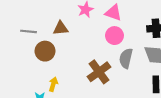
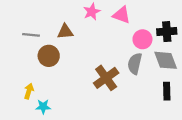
pink circle: (114, 36) -> (142, 39), moved
yellow arrow: (53, 84) -> (29, 91), moved

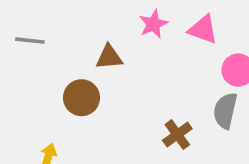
gray line: (31, 35) -> (30, 41), moved
brown cross: (106, 78) -> (177, 135), size x0.7

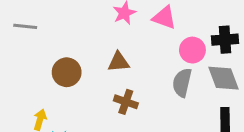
brown triangle: (109, 57) -> (118, 62), moved
brown cross: (177, 135) -> (126, 102), moved, turned -35

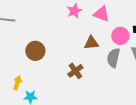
brown triangle: (118, 62) -> (91, 43), moved
brown cross: (126, 102) -> (75, 71), turned 35

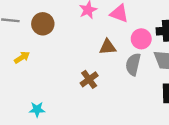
brown circle: (35, 51) -> (43, 24), moved
yellow arrow: (17, 83) -> (22, 57), moved, turned 40

